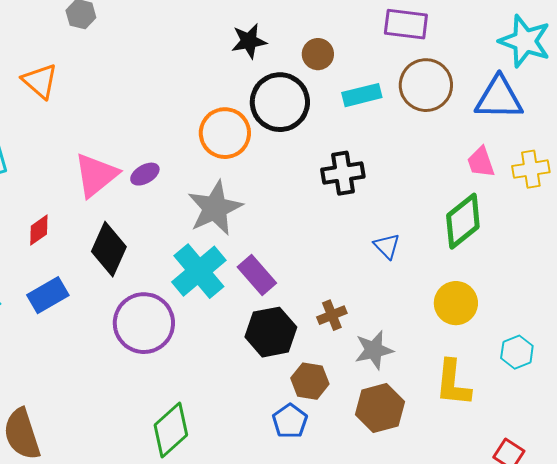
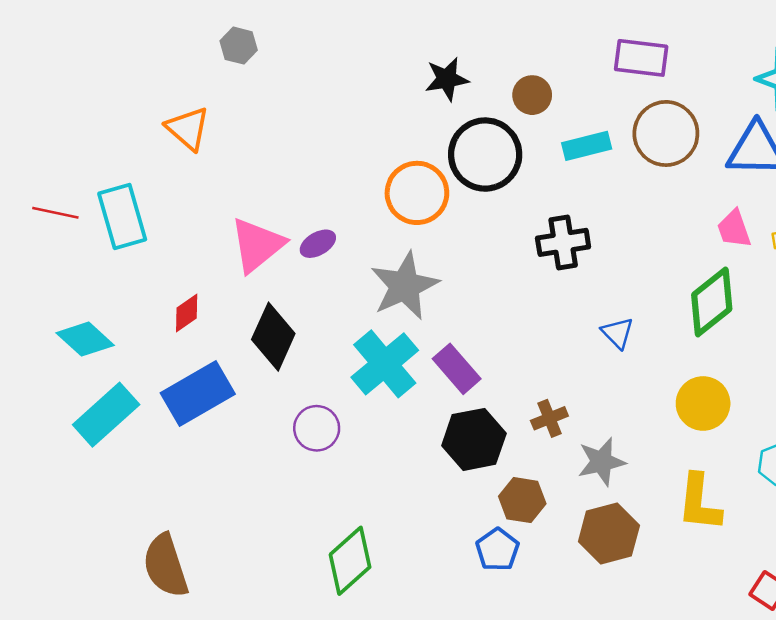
blue rectangle: (48, 295) -> (198, 394), size x1.4
purple circle: (144, 323) -> (317, 428), size x0.6

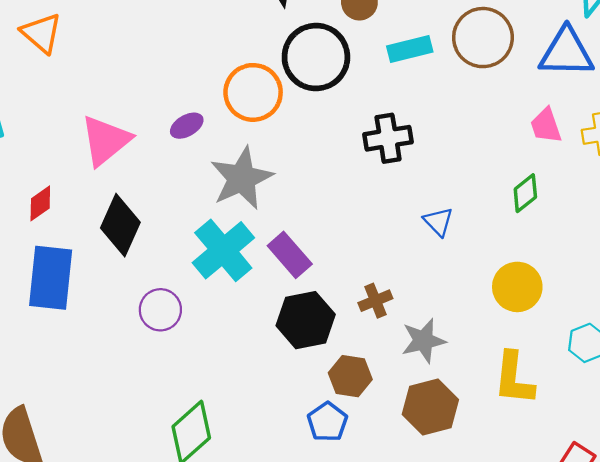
purple ellipse: (318, 244) -> (187, 126), moved
green diamond: (712, 302) -> (525, 193), size x0.6
blue rectangle: (198, 394) -> (51, 278), turned -54

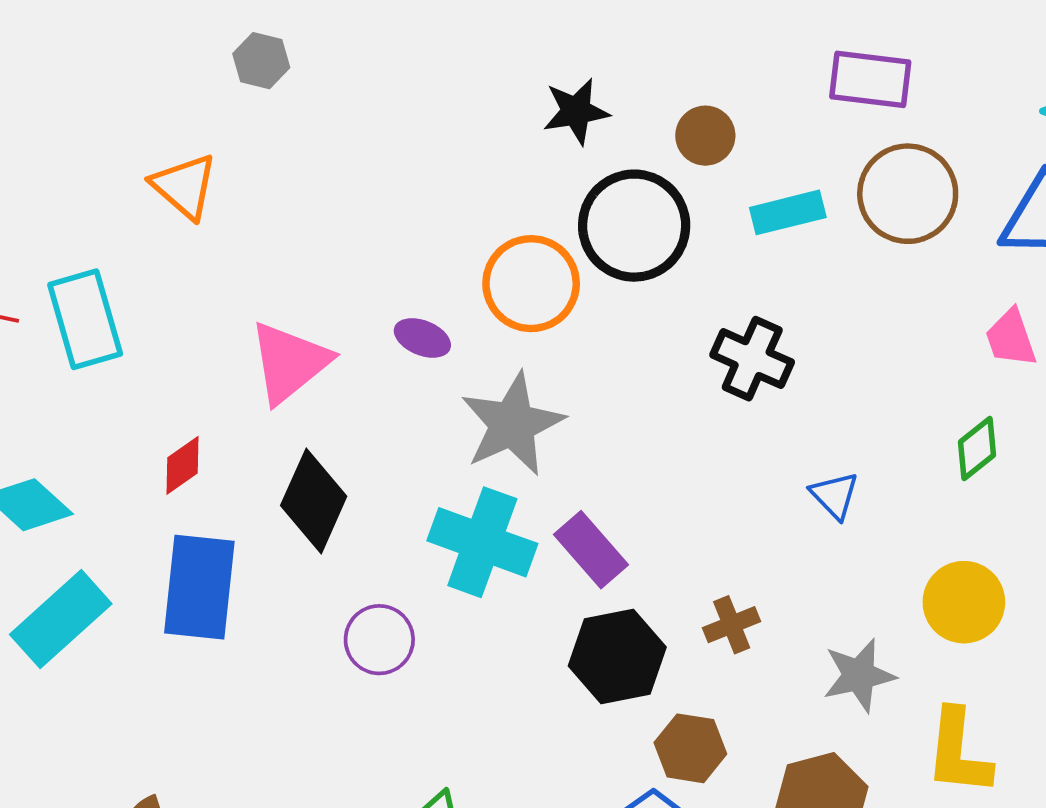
purple ellipse: (187, 126) -> (422, 338), turned 52
black cross: (388, 138) -> (752, 359), turned 33
cyan cross: (223, 250) -> (482, 542), turned -30
gray star: (423, 341) -> (859, 675), moved

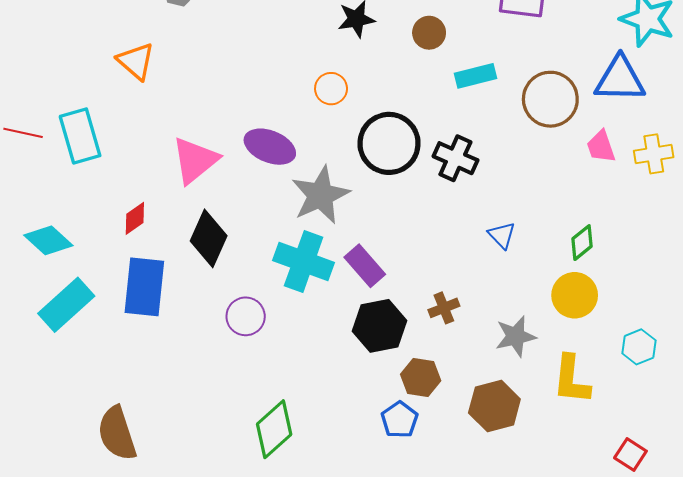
brown circle: (908, 194) -> (550, 99), moved
black circle: (634, 226) -> (389, 143), moved
orange circle: (531, 284) -> (331, 89), moved, size x0.6
purple ellipse: (422, 338) -> (270, 147), size x1.6
green diamond: (977, 449) -> (582, 243), moved

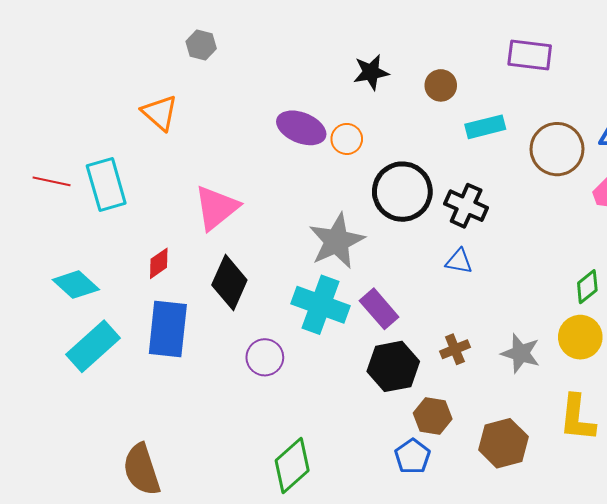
purple ellipse: (270, 147) -> (301, 128), moved
blue triangle: (502, 235) -> (459, 261), moved, turned -36
gray star: (516, 336) -> (521, 353), moved, turned 30

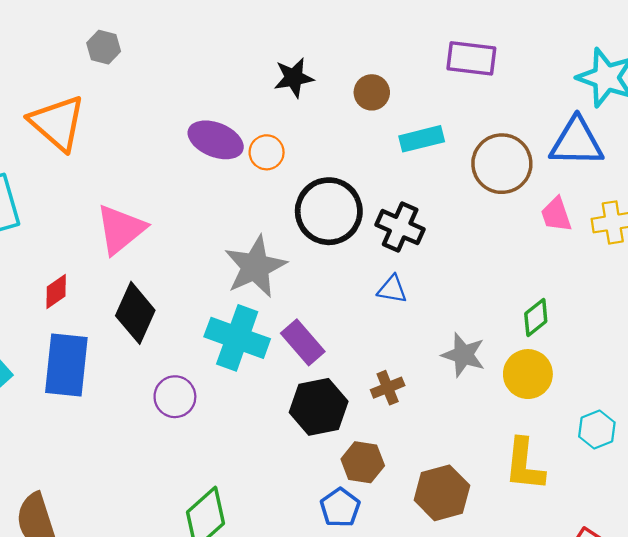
orange triangle: (160, 113) -> (57, 123), size x1.4
gray star: (521, 353) -> (463, 355), moved

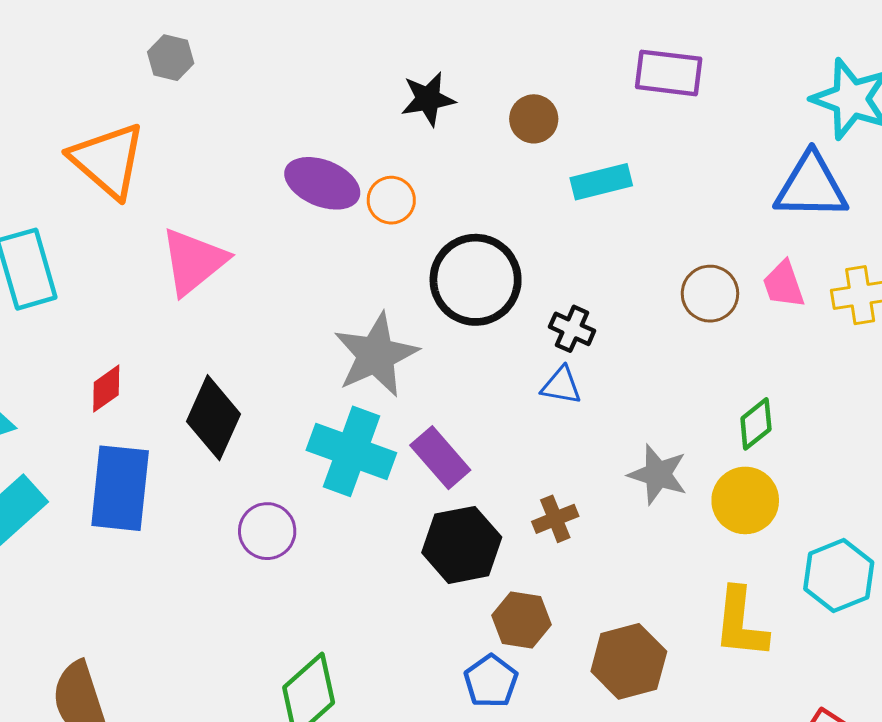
brown circle: (502, 164) -> (710, 294), moved, size x0.7
black cross: (400, 227) -> (572, 329), moved, size x0.7
pink triangle: (121, 229) -> (194, 261), moved
cyan hexagon: (597, 430) -> (839, 576), size x1.4

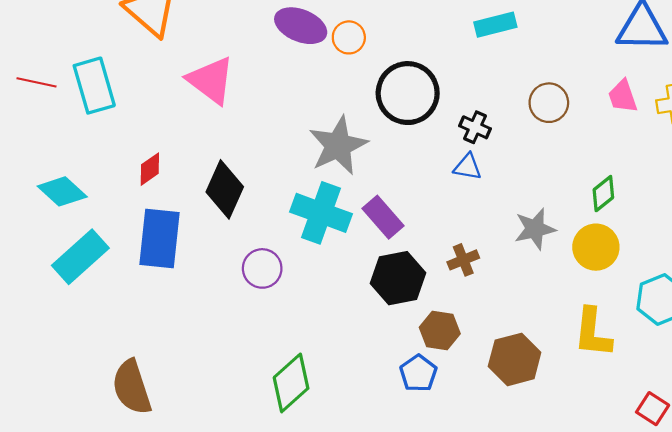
pink triangle: (194, 261) -> (211, 80), turned -44
brown circle: (710, 294) -> (549, 103), moved
gray star: (658, 474) -> (535, 229), turned -30

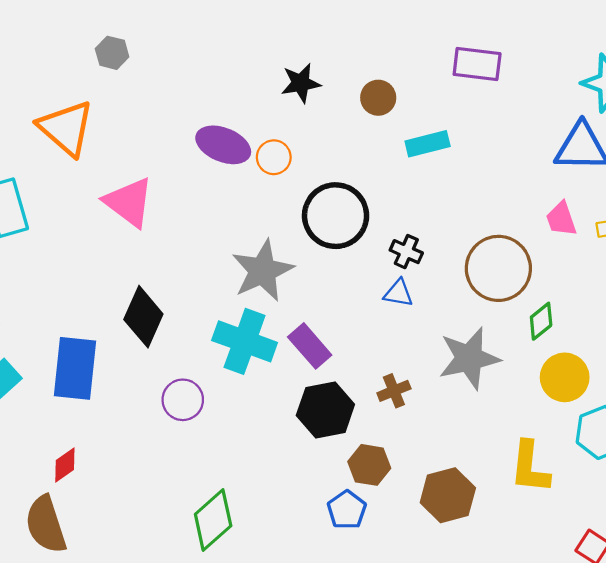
brown circle: (549, 103) -> (498, 268), moved, size x1.6
red diamond: (150, 169) -> (65, 465), moved
gray star: (535, 229) -> (469, 358), size x1.4
yellow circle: (596, 247) -> (565, 377), moved

